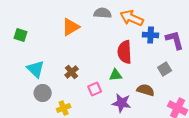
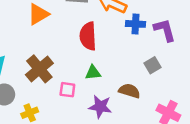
red semicircle: (125, 52) -> (88, 36), moved
brown cross: (72, 72) -> (39, 69), size x1.6
pink square: (95, 89) -> (67, 90), turned 32

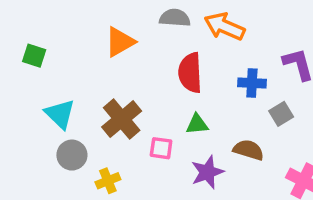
blue cross: (135, 24) -> (252, 83), moved
purple star: (100, 107) -> (207, 172), turned -30

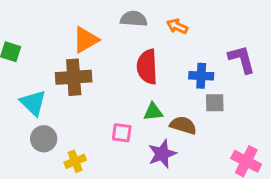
orange arrow: (224, 26) -> (177, 26), size x0.6
gray square: (281, 114) -> (215, 103), moved, turned 30
brown cross: (122, 119) -> (74, 77), moved, turned 36
brown semicircle: (248, 150) -> (183, 125), moved

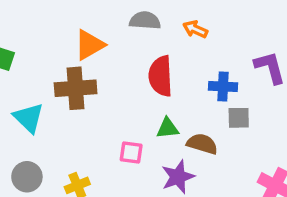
gray circle: (44, 139) -> (27, 177), moved

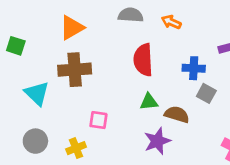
orange triangle: (89, 45) -> (72, 28), moved
gray square: (239, 118) -> (206, 93), turned 30
pink square: (131, 152) -> (98, 120), moved

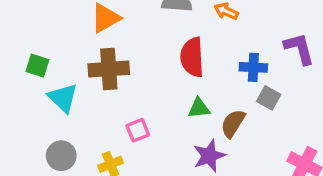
green square: (16, 46) -> (37, 66), moved
brown semicircle: (177, 114) -> (233, 123), turned -75
pink square: (98, 120) -> (138, 130), turned -30

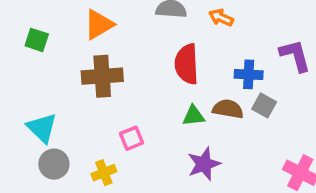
green square: (37, 66) -> (37, 40), moved
cyan triangle: (63, 98) -> (42, 128), moved
brown semicircle: (233, 123) -> (228, 109), moved, turned 68

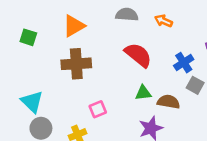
red semicircle: (187, 64) -> (138, 55), turned 132
blue cross: (249, 74) -> (184, 63), turned -36
brown semicircle: (228, 109) -> (169, 102), moved

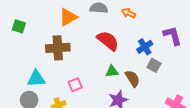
orange triangle: (74, 26) -> (68, 17), moved
cyan triangle: (32, 102) -> (36, 79), moved, turned -48
brown semicircle: (169, 102) -> (132, 79), turned 48

